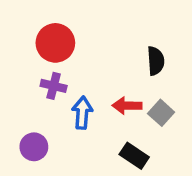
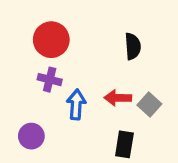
black semicircle: (156, 61) -> (133, 46), moved
black rectangle: (134, 156) -> (124, 144), turned 65

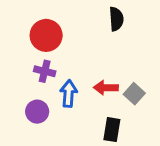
black semicircle: (133, 46) -> (116, 19), moved
purple circle: (31, 136) -> (37, 112), moved

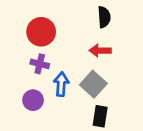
red arrow: (106, 88) -> (100, 51), moved
gray square: (134, 94) -> (93, 84), moved, size x1.4

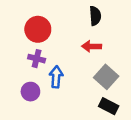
gray square: (93, 84) -> (106, 77), moved
black rectangle: (100, 116) -> (109, 106), moved, turned -72

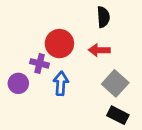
red circle: (38, 29) -> (59, 44), moved
purple circle: (30, 92) -> (18, 83), moved

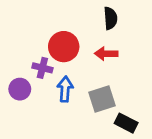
gray square: (115, 83) -> (102, 99), moved, turned 30

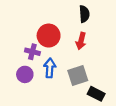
red arrow: (106, 54) -> (81, 41), turned -77
purple circle: (20, 89) -> (25, 74), moved

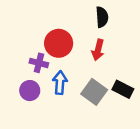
gray square: (78, 76) -> (94, 92), turned -36
black rectangle: (96, 94) -> (123, 89), moved

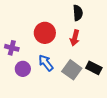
purple cross: (39, 63) -> (12, 48), moved
blue arrow: (60, 83) -> (46, 63), turned -42

